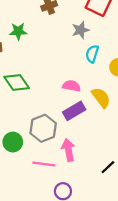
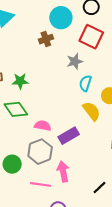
green star: (18, 31) -> (20, 81), moved
pink semicircle: (71, 86) -> (43, 126), moved
yellow semicircle: (101, 98) -> (92, 111), moved

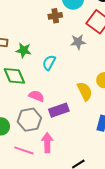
cyan semicircle: (85, 83) -> (49, 63), moved

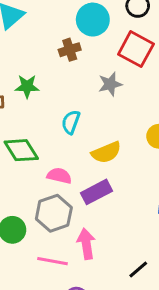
green star: (24, 50) -> (27, 86), moved
yellow semicircle: (85, 91) -> (106, 152), moved, turned 102

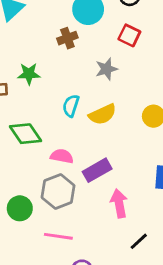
red square: (136, 49) -> (129, 35), size x0.7
yellow semicircle: (106, 152) -> (103, 114), moved
pink arrow: (86, 244) -> (119, 203), moved

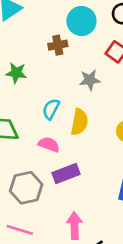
yellow semicircle: (103, 114) -> (79, 122), turned -64
pink semicircle: (62, 156) -> (49, 145), moved
pink arrow: (119, 203) -> (74, 226), moved

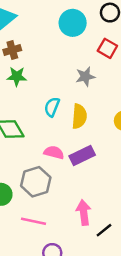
brown cross: (58, 45) -> (12, 50), moved
pink semicircle: (49, 145) -> (54, 152), moved
purple rectangle: (66, 174) -> (82, 156), moved

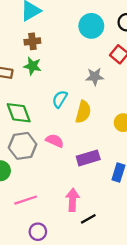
purple rectangle: (82, 156) -> (88, 158), moved
gray hexagon: (36, 182) -> (23, 146), moved
pink line: (33, 221) -> (26, 200), turned -40

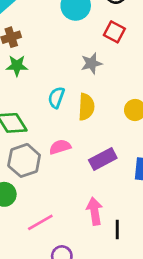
pink semicircle: (55, 141) -> (60, 147), turned -30
black line: (88, 219) -> (117, 230), turned -49

